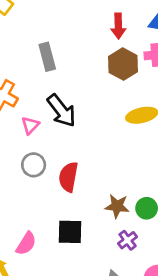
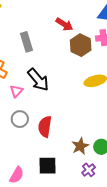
red arrow: (118, 26) -> (64, 24), moved, turned -54
brown star: (117, 206) -> (80, 146), turned -30

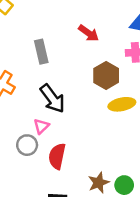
brown hexagon: (81, 45) -> (106, 75), moved
pink triangle: (16, 91) -> (41, 126), moved

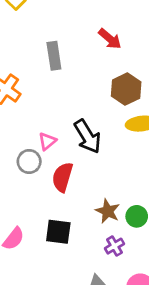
black arrow: (52, 99) -> (87, 136), moved
brown star: (99, 183) -> (108, 211), turned -30

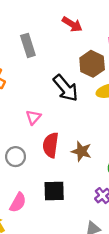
black arrow: (87, 136) -> (66, 88), moved
gray circle: (29, 162) -> (16, 157), moved
brown star: (108, 211) -> (81, 151), moved

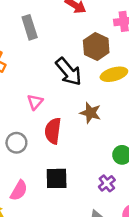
brown star: (81, 151) -> (90, 113), moved

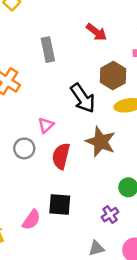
brown star: (90, 113) -> (101, 142), size x1.4
gray circle: (16, 143) -> (24, 148), moved
pink semicircle: (19, 190) -> (31, 220), moved

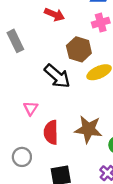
brown star: (101, 142) -> (88, 129), moved
gray circle: (24, 148) -> (22, 157), moved

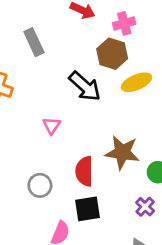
pink cross: (101, 23) -> (124, 23), moved
red semicircle: (51, 132) -> (84, 171), moved

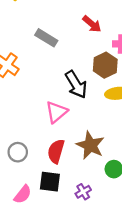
gray rectangle: (34, 42) -> (46, 38), turned -50
pink triangle: (52, 126) -> (56, 112), moved, size x1.5
purple cross: (145, 207) -> (83, 192), moved

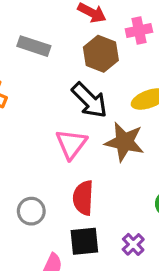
brown hexagon: (105, 65) -> (101, 54), moved
brown star: (90, 145) -> (124, 142), moved

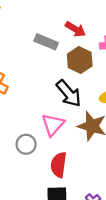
gray rectangle: (34, 46) -> (46, 42), moved
gray circle: (31, 211) -> (26, 144), moved

